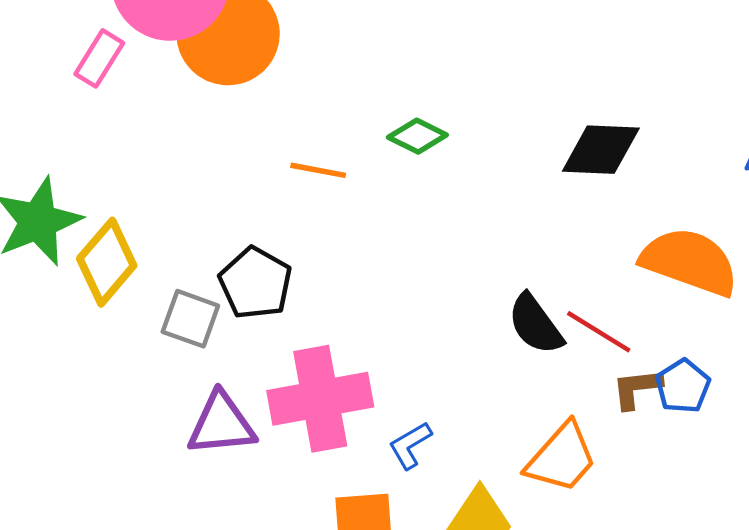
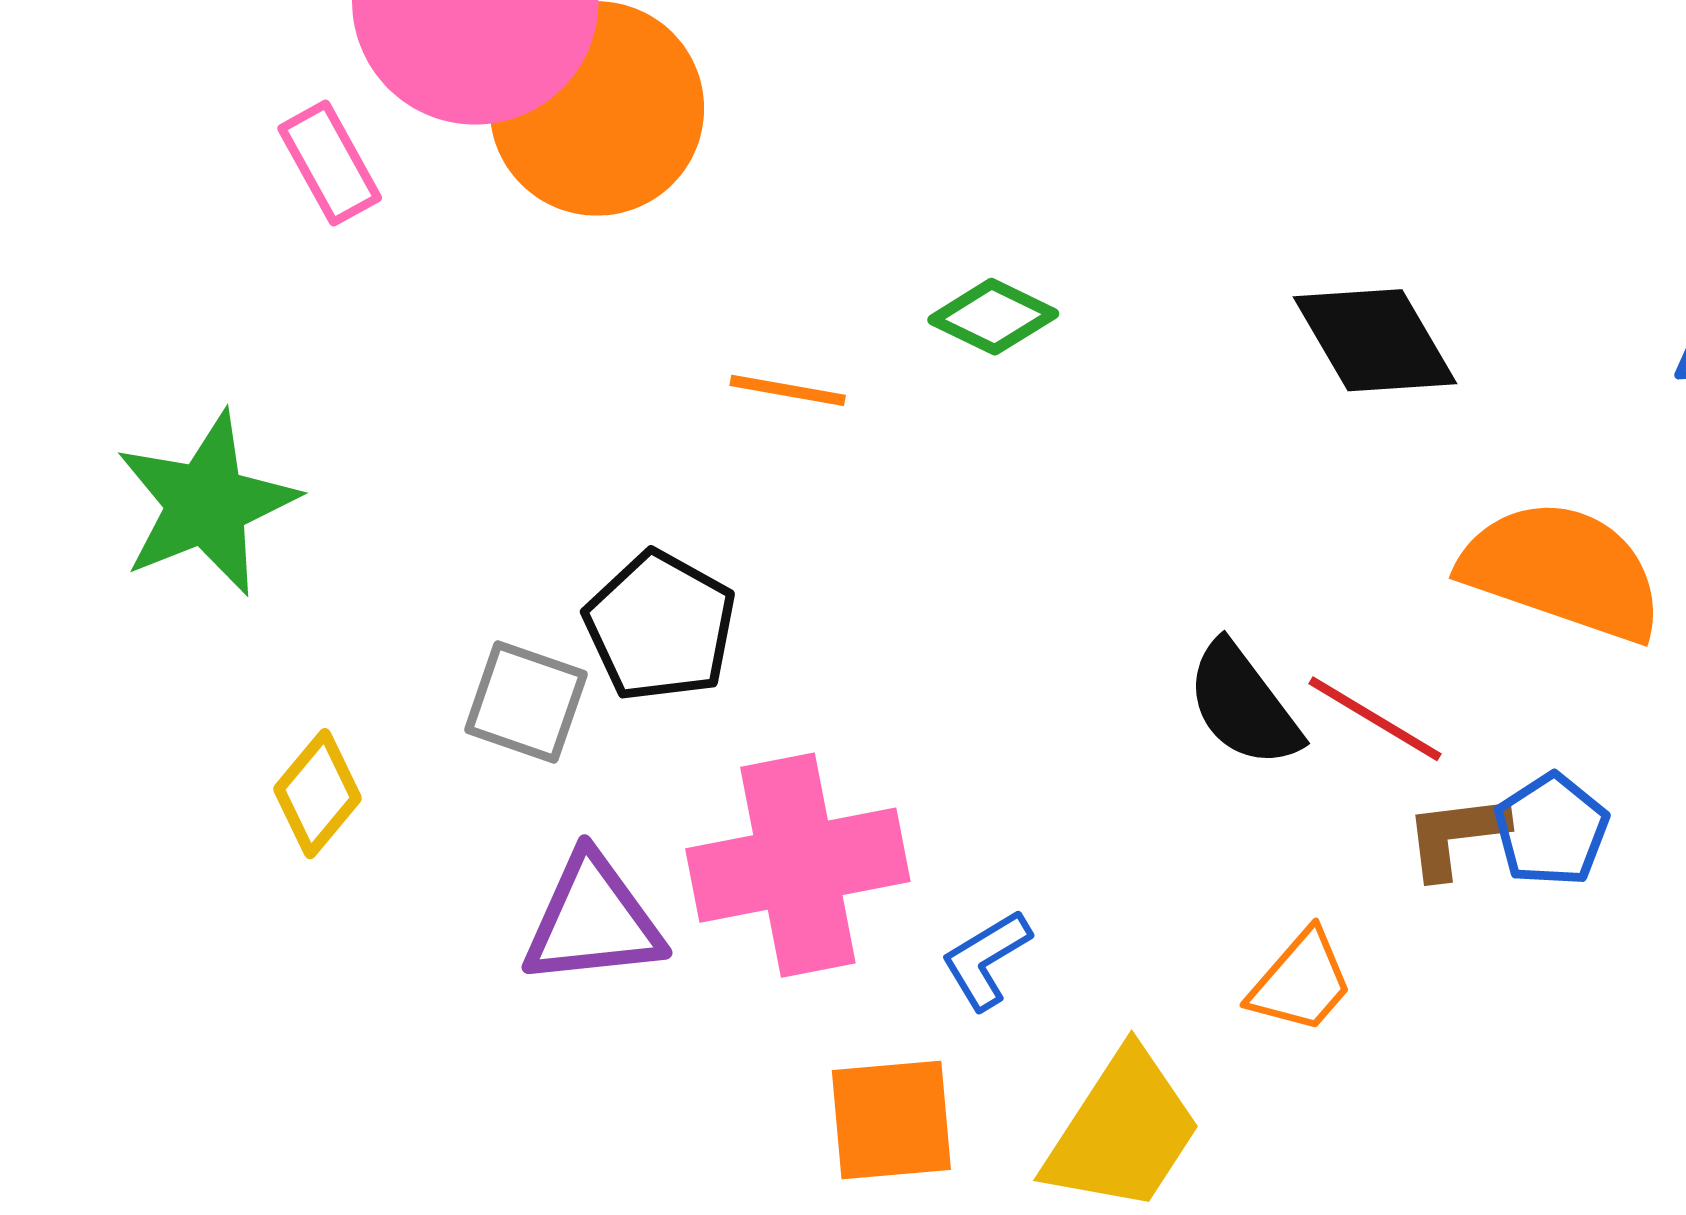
pink rectangle: (99, 58) -> (330, 163), turned -60
black diamond: (601, 150) -> (1375, 340), turned 58
yellow diamond: (107, 262) -> (318, 794), moved, size x0.7
orange trapezoid: (562, 458) -> (1301, 982), size x0.7

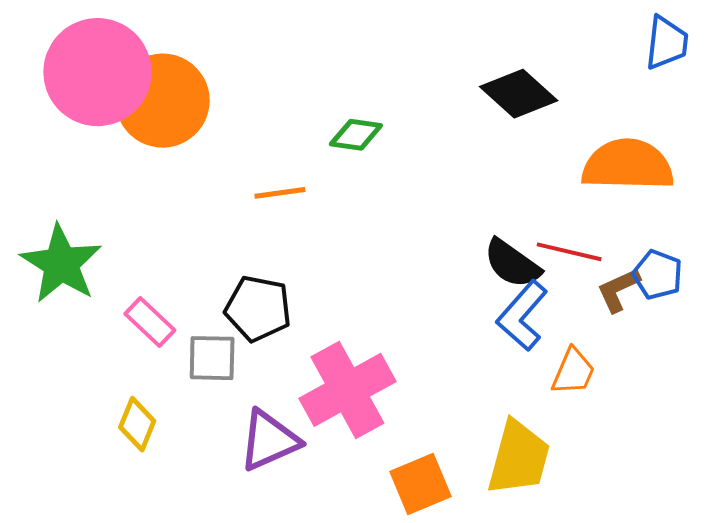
pink rectangle: (330, 163) -> (150, 322), moved
green star: (206, 504) -> (61, 264), moved
blue L-shape: (986, 960) -> (522, 316), moved, size x1.5

